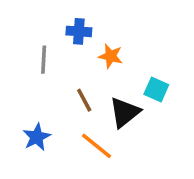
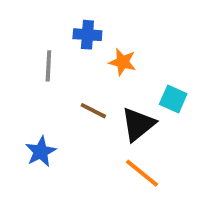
brown line: (84, 100) -> (93, 111), turned -35
orange line: (96, 146) -> (142, 173), moved

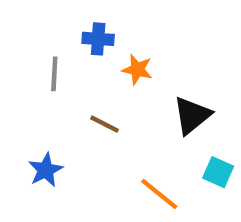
cyan square: (173, 99) -> (218, 172), moved
black triangle: (138, 124) -> (192, 115), moved

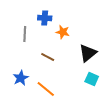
cyan square: (218, 172) -> (92, 79), moved
orange line: (159, 194) -> (46, 89), moved

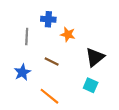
blue star: (21, 78) -> (22, 72), moved
cyan square: (92, 79) -> (91, 85), moved

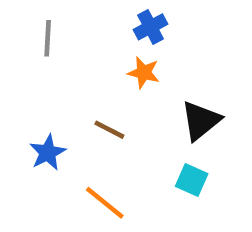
blue cross: (48, 19) -> (150, 27), moved, turned -32
gray line: (27, 37) -> (48, 38), moved

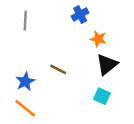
orange star: (144, 73) -> (98, 39), moved
orange line: (105, 203) -> (25, 108), moved

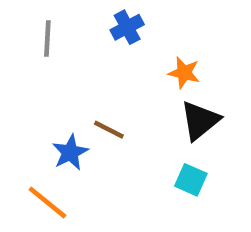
blue cross: (80, 15) -> (127, 27), moved
blue star: (25, 81) -> (70, 152), moved

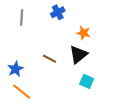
black triangle: (200, 121) -> (78, 55), moved
blue star: (70, 152) -> (15, 69), moved

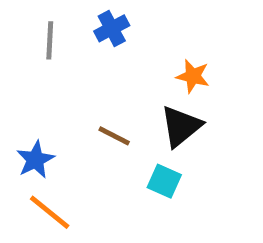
blue cross: (58, 12) -> (112, 28), moved
cyan square: (87, 81) -> (164, 181), moved

